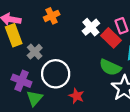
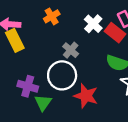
gray cross: (35, 52) -> (71, 50), moved
red star: (77, 96) -> (86, 96), size x1.5

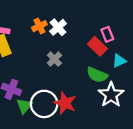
white cross: (93, 24) -> (58, 27), moved
white circle: (62, 75) -> (44, 104), moved

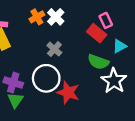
white circle: (44, 104) -> (46, 78), moved
green triangle: (24, 106) -> (15, 100), moved

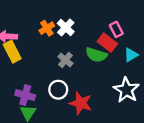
green semicircle: (98, 62) -> (96, 55), moved
white circle: (46, 78) -> (58, 90), size x0.7

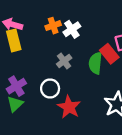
green semicircle: (96, 55) -> (95, 63), turned 65
purple cross: (25, 95) -> (16, 86), turned 30

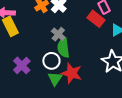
green semicircle: (95, 63) -> (63, 48), moved
green triangle: (15, 104) -> (55, 79), moved

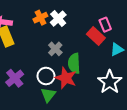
green semicircle: (63, 48) -> (74, 63), moved
red star: (72, 73) -> (66, 78), moved

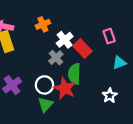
white cross: (58, 19) -> (65, 40), moved
red rectangle: (96, 36) -> (82, 48), moved
white star: (110, 82) -> (110, 96), size x0.6

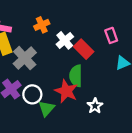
gray cross: (56, 58) -> (25, 58), moved, size x1.5
white circle: (44, 85) -> (32, 94), moved
white star: (110, 96) -> (95, 106), moved

